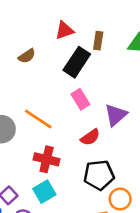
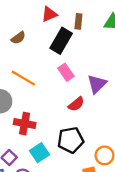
orange line: (38, 119) -> (23, 78), moved
red cross: (47, 159) -> (25, 124), moved
black pentagon: (99, 175) -> (71, 140), moved

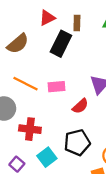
brown semicircle: (18, 38) -> (18, 44), size x1.5
pink rectangle: (66, 72) -> (56, 87), moved, turned -56

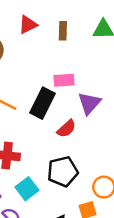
black rectangle: (61, 44) -> (42, 103), moved
pink rectangle: (56, 87) -> (64, 80), moved

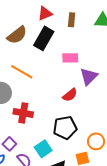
black rectangle: (42, 103) -> (44, 38), moved
cyan square: (27, 189) -> (43, 149), moved

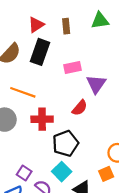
red cross: (23, 113) -> (42, 119), moved
black pentagon: (65, 128) -> (65, 143), moved

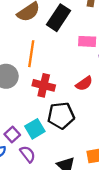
orange line: (23, 92) -> (31, 54), turned 65
cyan square: (62, 172) -> (35, 129), moved

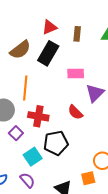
red semicircle: (84, 83) -> (75, 112), turned 84
purple square: (12, 135) -> (16, 133), moved

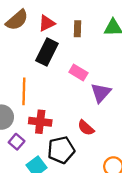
brown semicircle: (20, 50) -> (17, 20), moved
pink rectangle: (76, 74) -> (78, 72), turned 35
red semicircle: (75, 112) -> (86, 128), moved

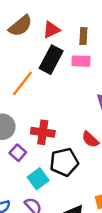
pink rectangle: (78, 72) -> (81, 61), moved, turned -30
orange line: (24, 91) -> (22, 83), moved, turned 35

